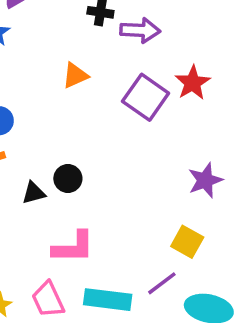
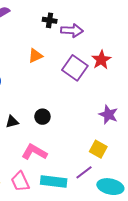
black circle: (68, 179) -> (42, 117), moved
purple star: (205, 180) -> (108, 115), turned -30
pink L-shape: (73, 247) -> (34, 152), turned -150

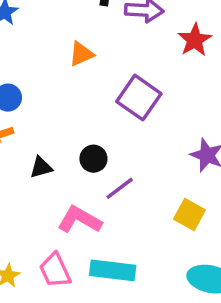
red star: (101, 60) -> (195, 40), moved
purple square: (75, 68) -> (139, 98), moved
purple line: (84, 172) -> (120, 188), moved

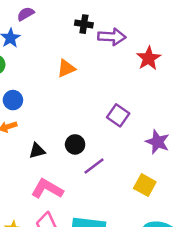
purple square: (139, 98) -> (118, 115), moved, size x0.7
pink L-shape: (79, 220) -> (47, 189), moved

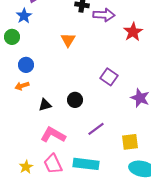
orange triangle: (66, 68) -> (68, 40), turned -35
purple line: (94, 166) -> (96, 129), moved
yellow square: (145, 185) -> (130, 142), moved, turned -36

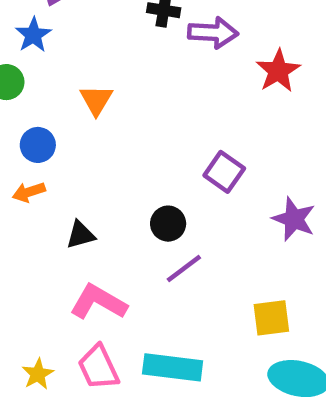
orange triangle: (68, 40) -> (96, 100), moved
black circle: (75, 100) -> (168, 224), moved
purple line: (96, 129) -> (184, 268), moved

